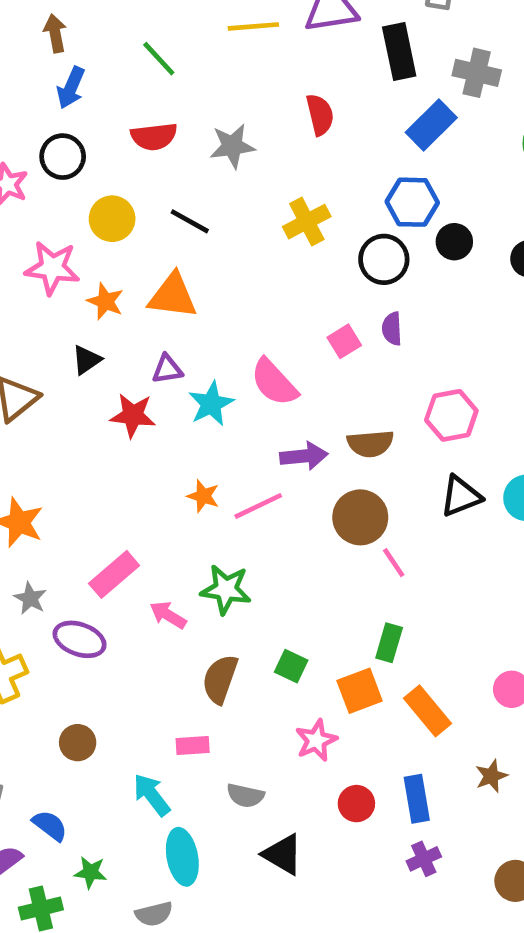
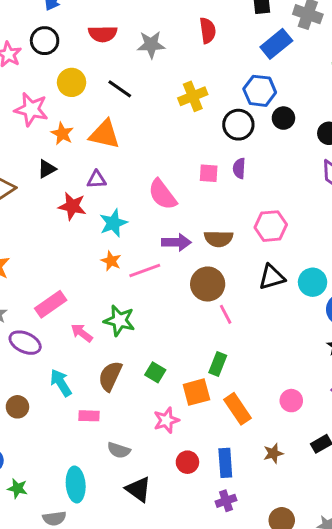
pink square: (344, 341) -> (209, 173), turned 30
cyan star: (211, 404) -> (113, 223), moved
cyan arrow: (152, 795) -> (61, 383), moved

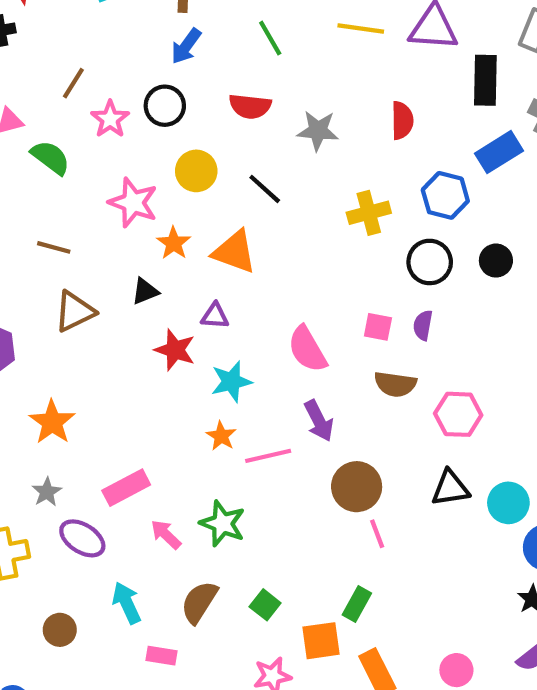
blue hexagon: (260, 91) -> (445, 195), moved
brown semicircle: (219, 239) -> (395, 384), moved
purple arrow: (176, 242) -> (319, 421), turned 56

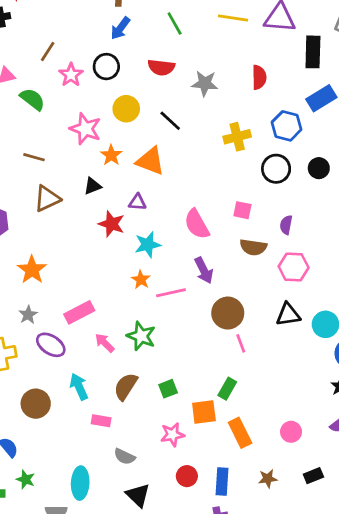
purple semicircle: (423, 325) -> (286, 225), moved
green square: (265, 605) -> (168, 389), turned 30
brown circle: (60, 630) -> (36, 404), size x1.4

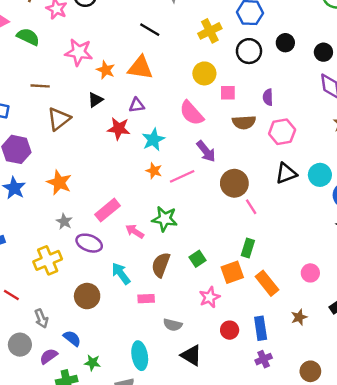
yellow circle: (126, 109) -> (204, 73), moved

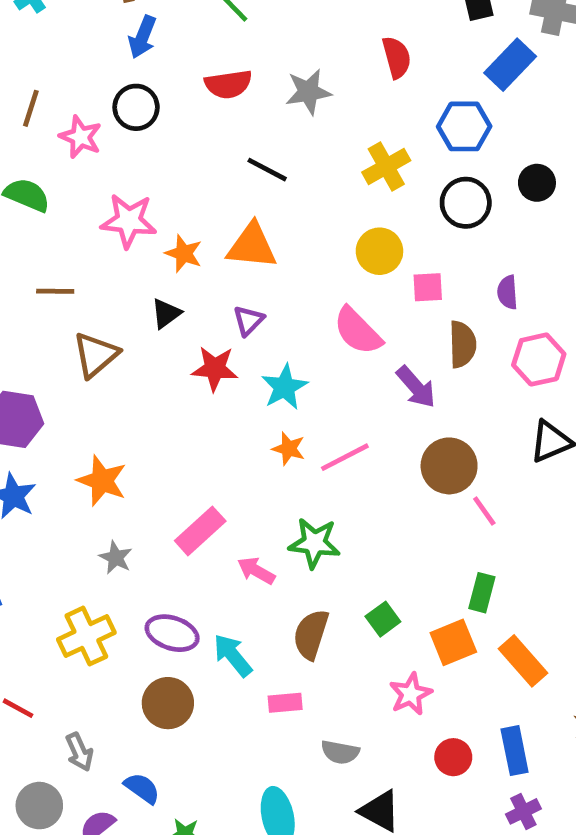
purple triangle: (137, 105) -> (248, 321), turned -35
brown semicircle: (244, 122) -> (462, 344), turned -85
purple arrow: (206, 151) -> (416, 387), moved
purple ellipse: (89, 243) -> (172, 633), moved

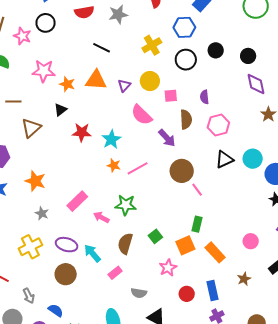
purple triangle: (248, 321) -> (124, 85), moved
pink rectangle: (285, 703) -> (115, 273), turned -32

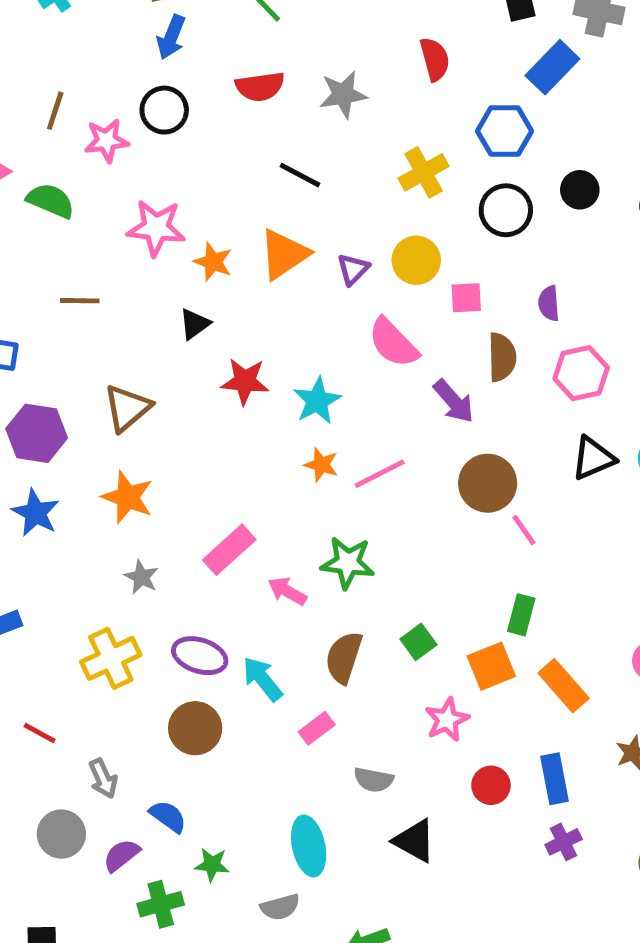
pink star: (22, 36) -> (107, 141), turned -30
orange triangle: (96, 80) -> (284, 254), turned -40
brown triangle: (31, 128) -> (127, 408), moved

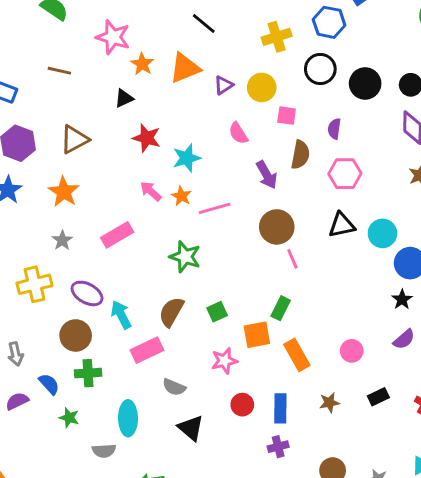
black circle: (580, 190) -> (365, 83), moved, size x1.4
pink semicircle: (393, 343) -> (238, 133), size x0.7
pink arrow: (287, 591) -> (151, 191), moved
pink rectangle: (317, 728) -> (147, 350), size x1.5
green cross: (161, 904) -> (88, 373), moved

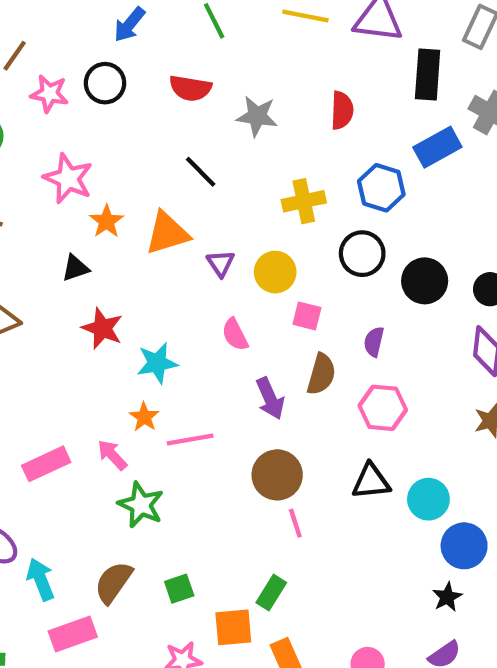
purple triangle: (224, 85) -> (221, 263), turned -36
pink arrow: (151, 191) -> (112, 455), moved

